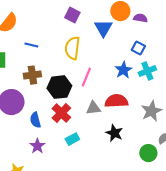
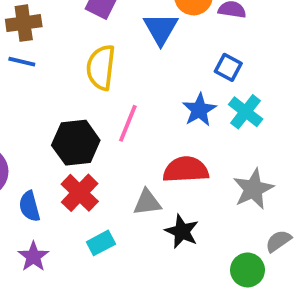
cyan cross: (147, 71) -> (246, 112), turned -30
brown cross: (32, 75) -> (24, 23), moved
gray triangle: (93, 108) -> (147, 202), moved

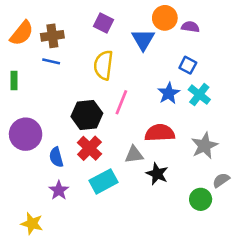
cyan rectangle: (101, 243) -> (103, 181), size x1.5

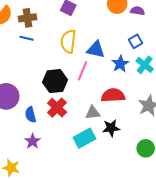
blue triangle: (143, 40) -> (96, 50), moved, turned -48
blue square: (188, 65) -> (135, 41), turned 32
black star: (157, 174) -> (111, 128), turned -30
cyan rectangle: (103, 181) -> (85, 138), moved

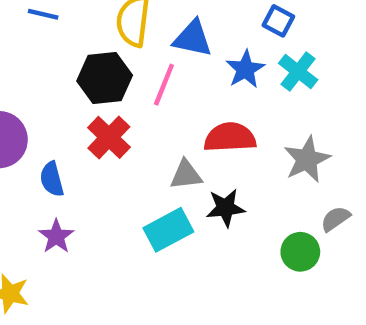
blue square: (135, 41) -> (278, 21), turned -32
black hexagon: (55, 81) -> (105, 78), moved
red cross: (57, 108) -> (109, 137), moved

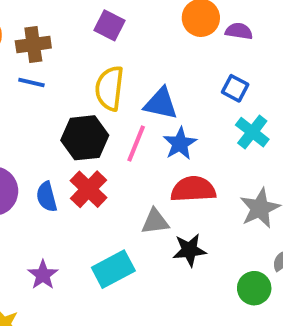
blue star: (245, 69) -> (180, 143), moved
blue semicircle: (52, 179) -> (47, 197), moved
cyan rectangle: (168, 230) -> (113, 269), moved

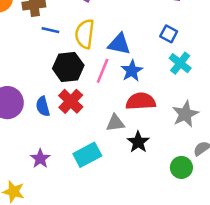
blue line: (31, 83) -> (50, 30), moved
black star: (189, 250) -> (138, 142), turned -30

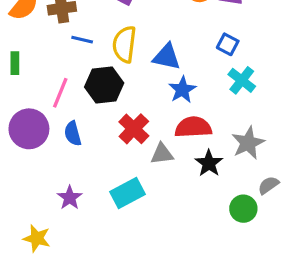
pink line: (103, 71) -> (60, 93), moved
red cross: (71, 101) -> (134, 129), moved
black star: (138, 142) -> (209, 163), moved

